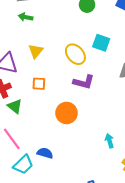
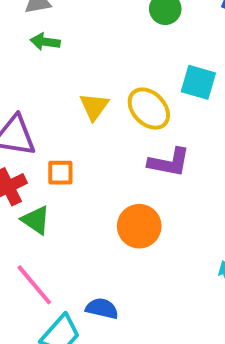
yellow triangle: (36, 51) -> (94, 107), moved
orange square: (39, 84) -> (60, 173), moved

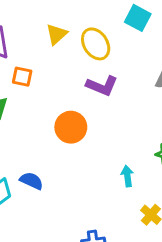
cyan square: (198, 82) -> (138, 18), moved

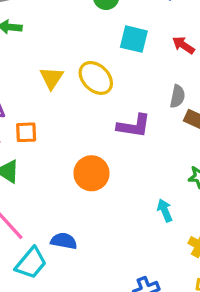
purple L-shape: (102, 86) -> (134, 126), moved

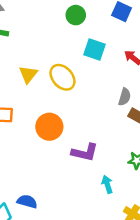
purple L-shape: (134, 126) -> (85, 152), moved
orange circle: (91, 173) -> (49, 127), moved

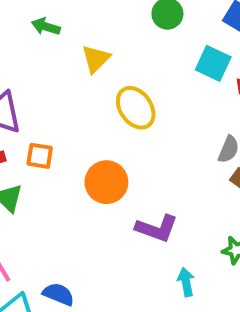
cyan square: (94, 50) -> (213, 63), moved
yellow triangle: (28, 74) -> (96, 59), moved

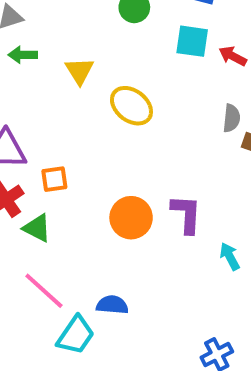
orange circle: (106, 182) -> (131, 218), moved
purple L-shape: (157, 228) -> (186, 214), turned -90

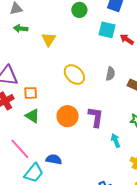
yellow ellipse: (131, 106) -> (74, 75), moved
gray semicircle: (232, 118) -> (110, 74), moved
green triangle: (37, 228) -> (32, 116), moved

